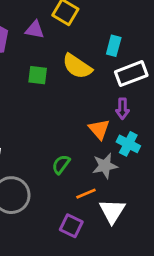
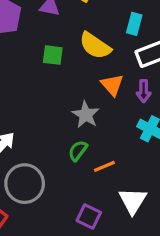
orange triangle: (99, 129) -> (112, 85), moved
gray star: (105, 166) -> (86, 115), moved, turned -30
orange line: (86, 194) -> (104, 166), moved

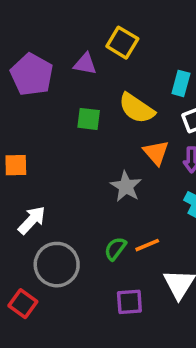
green semicircle: (78, 151) -> (115, 249), moved
purple square: (89, 216) -> (129, 302), turned -30

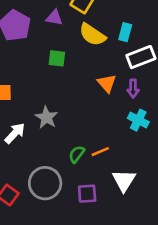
yellow semicircle: (137, 108) -> (92, 35), moved
gray star: (126, 186) -> (46, 117), moved
gray circle: (57, 265) -> (45, 183), moved

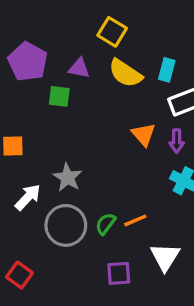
purple triangle: (54, 18) -> (79, 68), moved
green square: (57, 58) -> (59, 96), moved
gray circle: (45, 183) -> (66, 225), moved

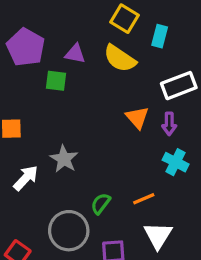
yellow square: (112, 32) -> (125, 19), moved
cyan rectangle: (167, 70) -> (160, 36), moved
orange line: (135, 220) -> (144, 199), moved
gray circle: (66, 225) -> (69, 231), moved

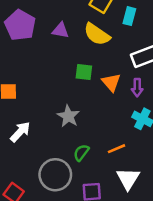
green square: (56, 81) -> (84, 72), moved
gray star: (64, 159) -> (68, 116), moved

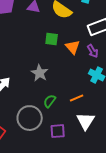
purple arrow: (137, 88) -> (93, 51), turned -32

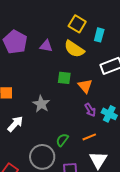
purple arrow: (93, 51) -> (90, 110), moved
gray star: (40, 73) -> (41, 104), moved

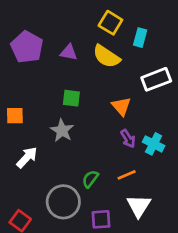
green square: (64, 78) -> (71, 98), moved

